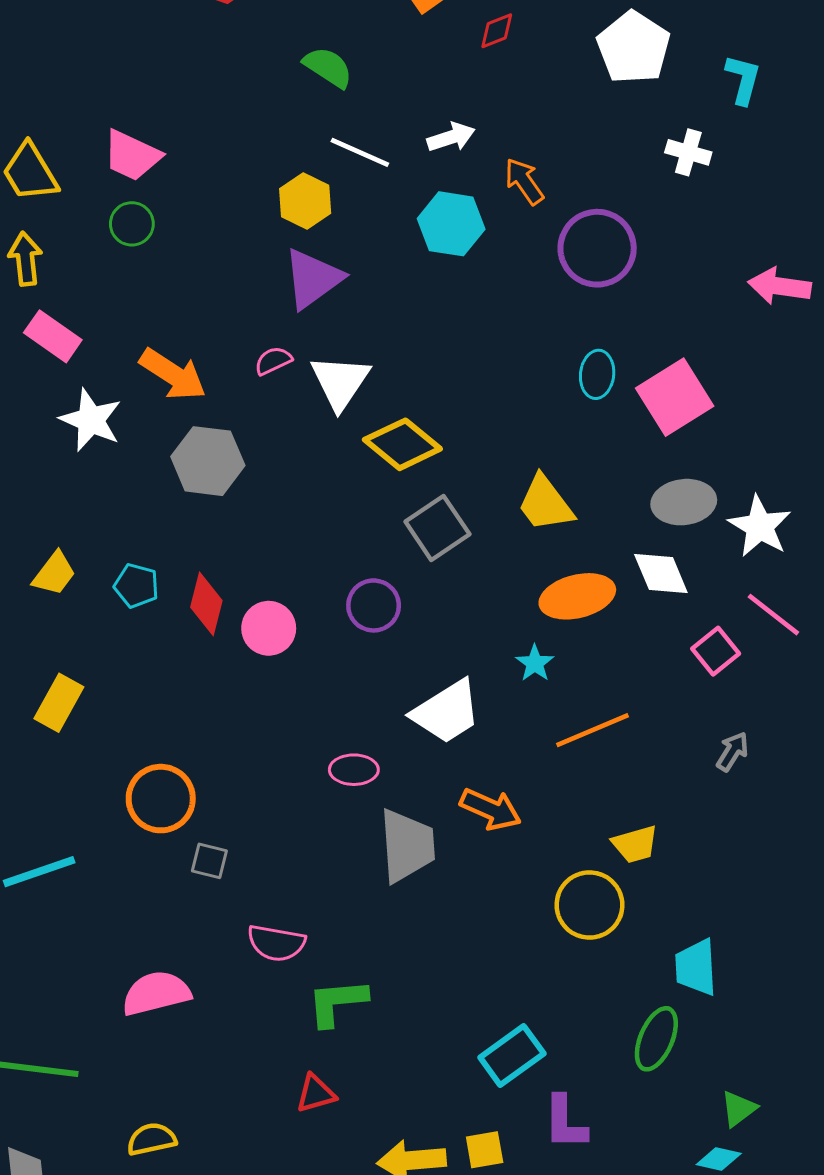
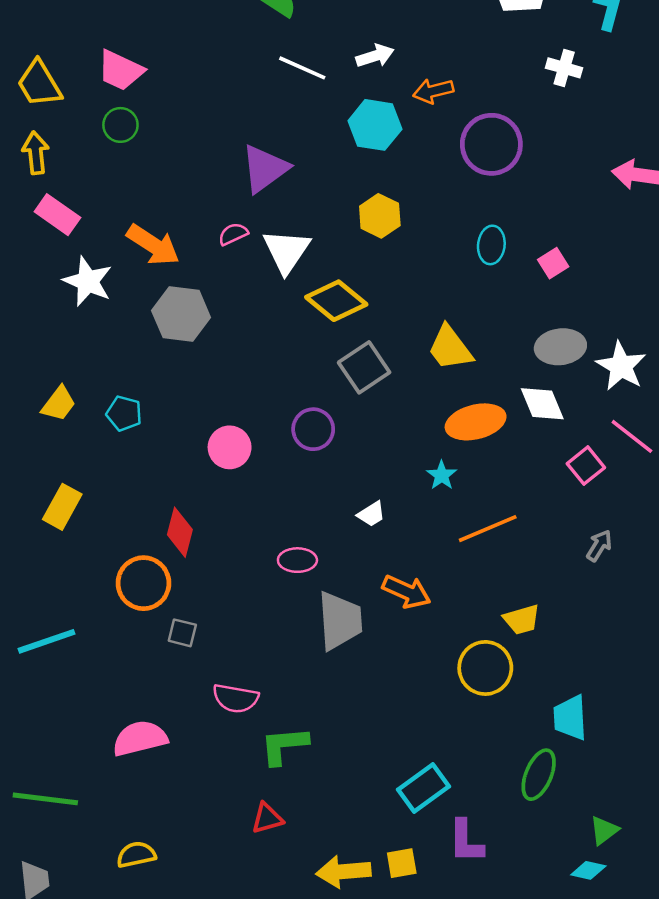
orange arrow: (524, 181) -> (433, 91), turned -69
yellow hexagon: (305, 201) -> (380, 216), moved
pink square: (675, 397) -> (553, 263), size x0.5
red diamond: (206, 604) -> (180, 532), moved
white trapezoid: (447, 712) -> (371, 514), size x0.5

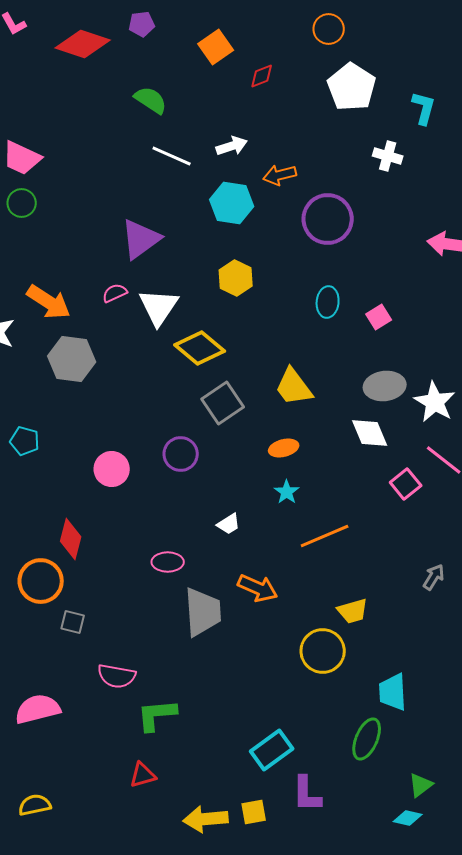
orange ellipse: (476, 422) -> (284, 448), moved, size x0.6
gray arrow: (599, 546) -> (434, 577), moved

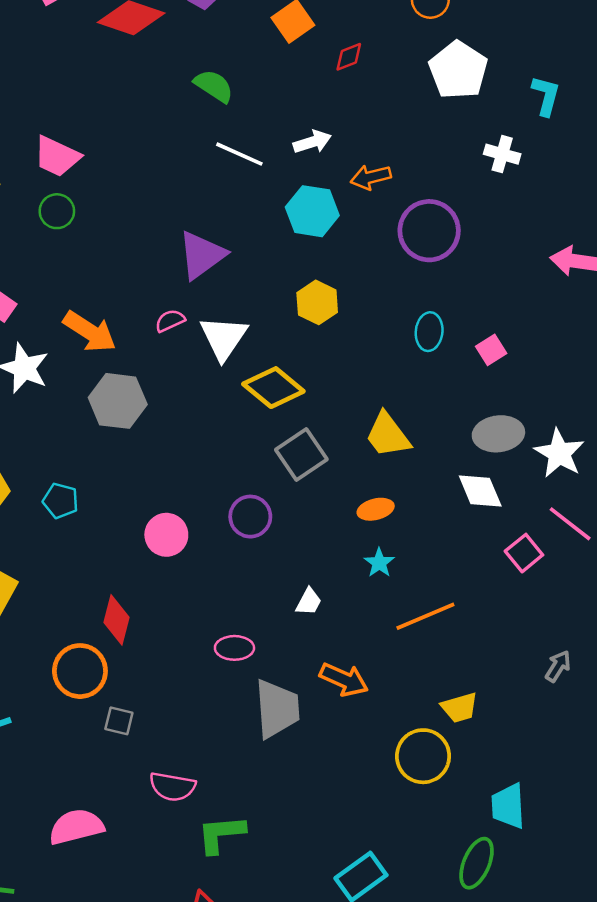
white trapezoid: (229, 524) -> (309, 602), turned -30

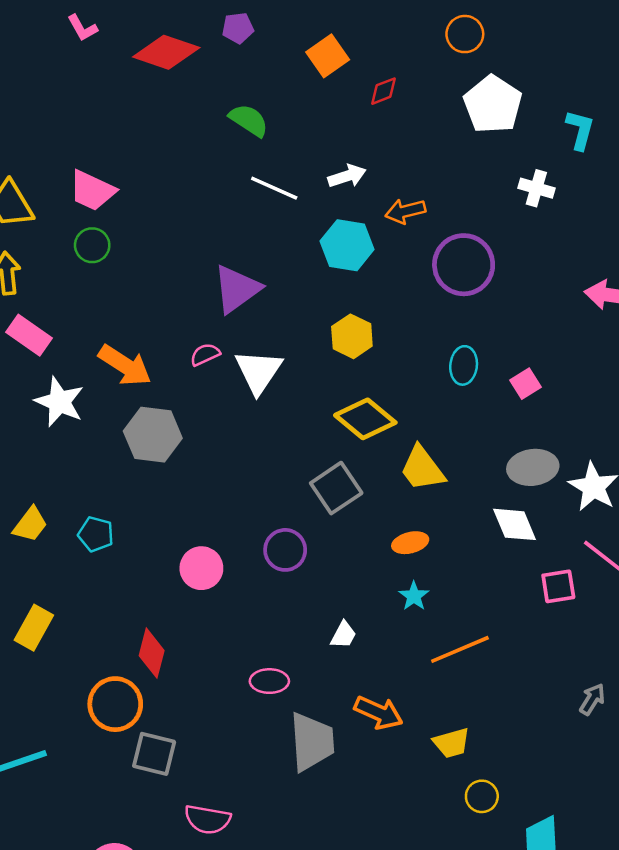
yellow diamond: (273, 388) -> (365, 419), moved
pink square: (524, 553) -> (558, 586), turned 30
yellow trapezoid: (460, 708) -> (451, 743), moved
gray square: (119, 721) -> (154, 754), size x1.5
yellow circle: (423, 756) -> (482, 796), moved, size x0.6

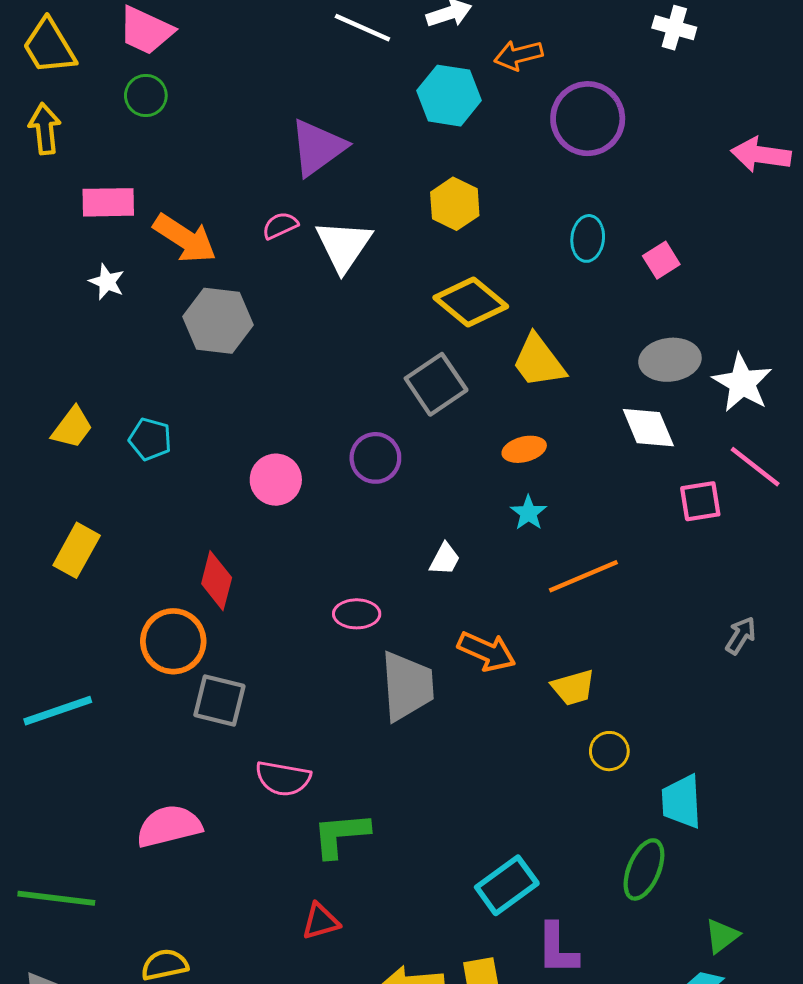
pink rectangle: (29, 335) -> (108, 202), moved, turned -36
white star: (59, 402) -> (107, 282), size x0.6

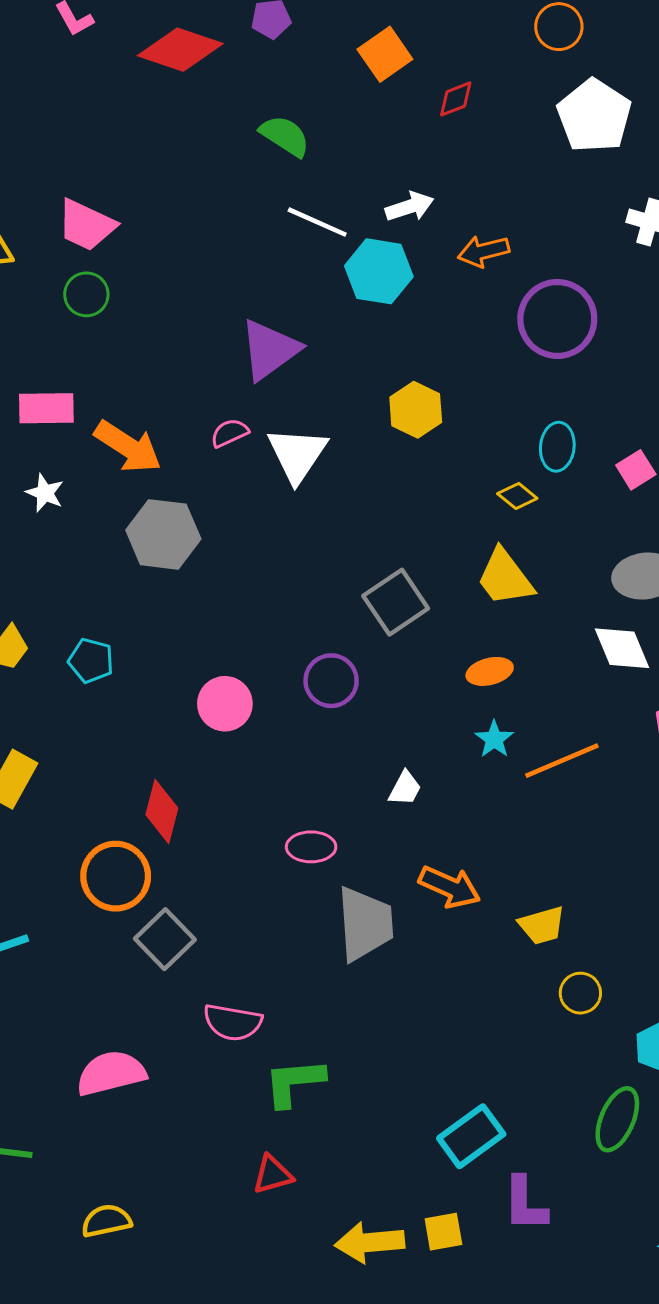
cyan hexagon: (449, 96) -> (379, 271), moved
yellow diamond: (471, 302) -> (517, 496), moved, size x0.5
orange line: (583, 576) -> (562, 761), moved
gray square: (219, 700) -> (165, 939), turned 32

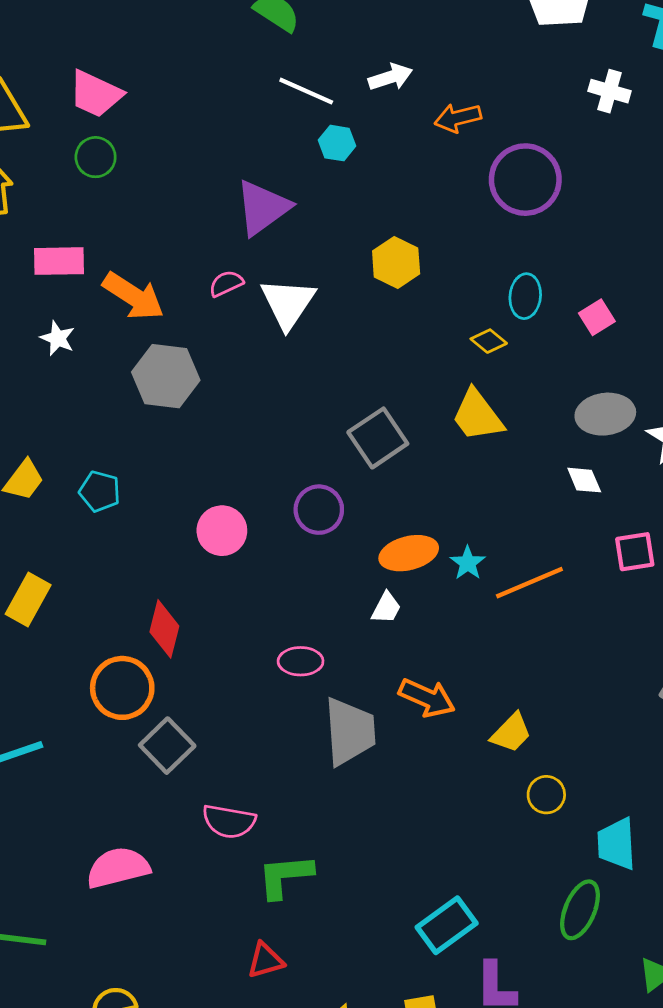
cyan hexagon: (379, 271) -> (337, 143), moved, size x0.6
white diamond: (622, 648) -> (584, 480), size x0.7
orange ellipse: (490, 671) -> (409, 553), moved, size x1.4
yellow trapezoid: (542, 925) -> (511, 733), turned -30

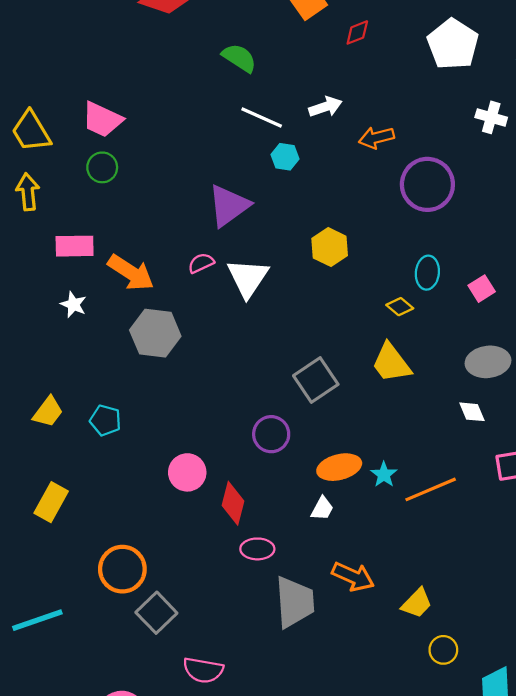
pink circle: (222, 531) -> (187, 472), moved
red diamond: (164, 629) -> (233, 503), moved

